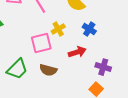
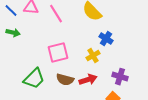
yellow cross: (58, 29) -> (93, 56), moved
red arrow: (77, 52) -> (88, 80), moved

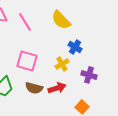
pink square: (58, 53) -> (27, 61), turned 30
purple cross: (120, 77) -> (89, 75), moved

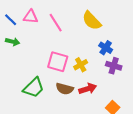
yellow cross: (62, 64) -> (81, 65), moved
purple cross: (89, 75) -> (114, 66), moved

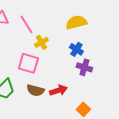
yellow semicircle: (92, 21) -> (76, 22), moved, turned 120
yellow cross: (81, 65) -> (41, 42), moved

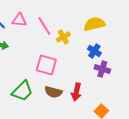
yellow cross: (41, 42) -> (63, 37), moved
red arrow: (58, 90) -> (76, 92), turned 120

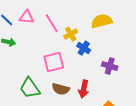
blue cross: (94, 51) -> (84, 48), moved
pink square: (46, 65) -> (54, 62), turned -30
green trapezoid: (22, 91) -> (30, 88), turned 100

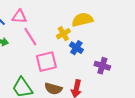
yellow semicircle: (102, 21) -> (82, 20), moved
pink line: (52, 23) -> (30, 37), moved

